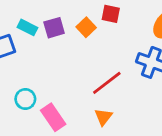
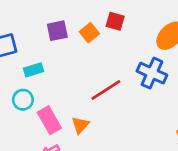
cyan rectangle: (27, 27) -> (33, 70), moved, turned -48
orange triangle: (103, 117) -> (80, 125), moved

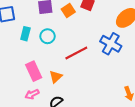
cyan rectangle: (33, 70) -> (25, 34), turned -64
cyan circle: (23, 100) -> (48, 36), moved

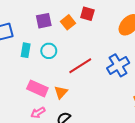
blue cross: (111, 44) -> (118, 65), moved, turned 35
pink rectangle: (34, 71) -> (37, 88), turned -36

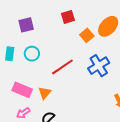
red square: (87, 14) -> (68, 17), turned -32
orange square: (68, 22) -> (87, 35), moved

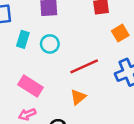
orange triangle: (45, 93) -> (78, 97), moved

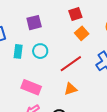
orange square: (120, 33) -> (82, 33), moved
orange triangle: (78, 97) -> (71, 89), turned 32

